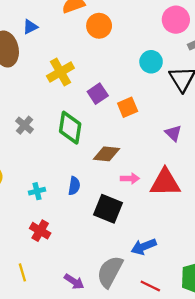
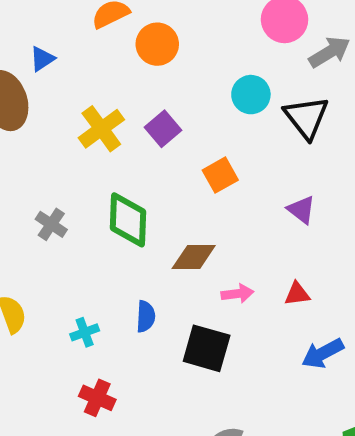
purple square: (98, 94) -> (163, 129), moved
red triangle: (165, 183) -> (297, 294), size x0.5
blue arrow: (144, 247) -> (323, 353), moved

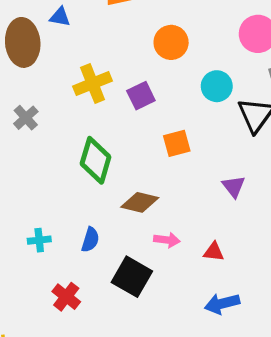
orange circle: (157, 44) -> (171, 42), moved
blue triangle: (42, 59) -> (60, 17), turned 30
gray cross: (51, 224) -> (26, 118), moved
red cross: (97, 398) -> (66, 297), moved

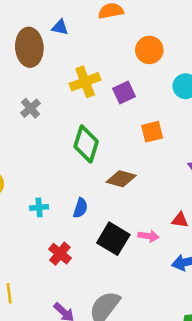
pink arrow: (167, 240) -> (148, 236), moved

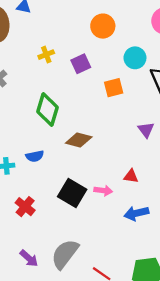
yellow cross: (85, 82) -> (46, 55), size x0.6
orange square: (152, 132) -> (114, 88), moved
blue semicircle: (80, 208) -> (35, 156), moved, turned 60

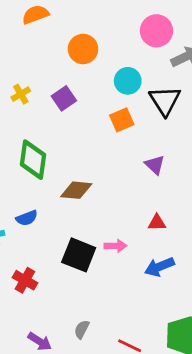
orange square: (114, 88) -> (122, 120), moved
red triangle: (131, 176) -> (157, 223), moved
gray semicircle: (65, 254) -> (82, 329), size x0.5

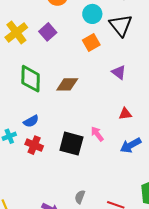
yellow cross: (21, 94) -> (16, 32), size x1.6
brown diamond: (76, 190) -> (67, 84), moved
pink arrow: (115, 246) -> (97, 134), turned -119
red cross: (25, 280) -> (34, 145), moved

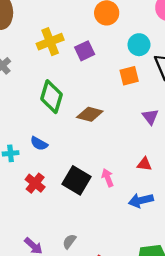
blue semicircle: (31, 121) -> (39, 144), turned 42
red cross: (34, 145) -> (35, 183), moved

